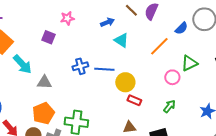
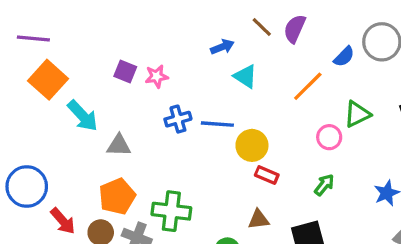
pink star: (67, 18) -> (157, 76), moved

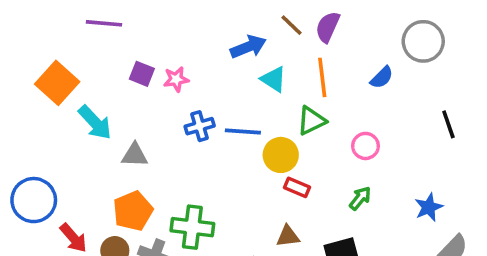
purple line: (33, 39) -> (104, 23), moved
blue arrow: (222, 47) -> (248, 47), size x1.4
blue semicircle: (344, 57) -> (382, 77), moved
orange line: (308, 86) -> (322, 77), moved, turned -52
green triangle: (357, 114) -> (311, 121), moved

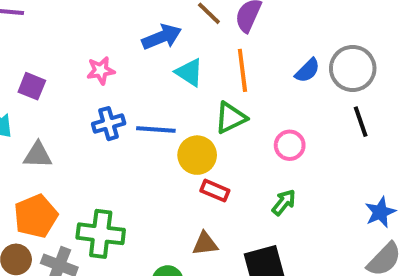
gray circle: (423, 41) -> (353, 68), moved
purple square: (142, 74) -> (32, 86), moved
pink star: (176, 79) -> (101, 70), moved
black line: (448, 124) -> (361, 122), moved
blue star: (429, 207) -> (380, 212), moved

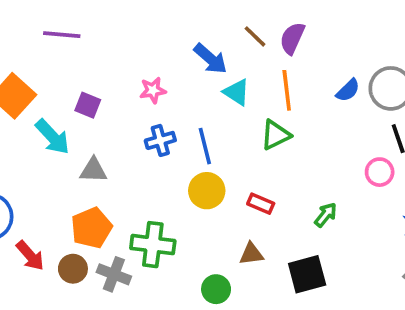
blue arrow: (162, 37) -> (210, 59), turned 63
blue line: (156, 129) -> (205, 146), turned 72
pink circle: (290, 145) -> (380, 172), moved
yellow circle: (197, 155) -> (207, 191), moved

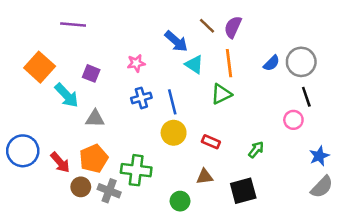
red arrow: (30, 256) -> (60, 162), moved

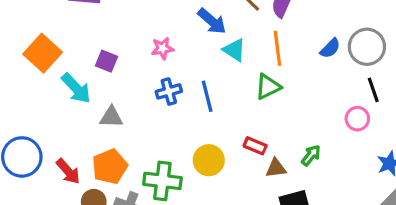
yellow circle: (174, 133) -> (209, 160), moved
brown triangle: (205, 177) -> (276, 168), moved

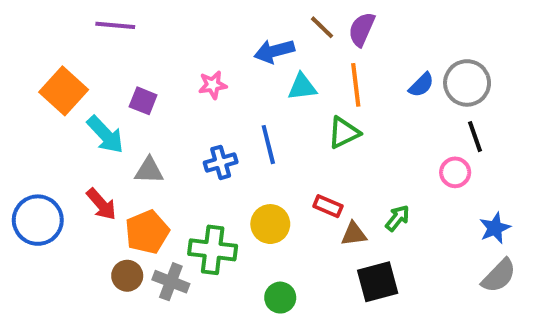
blue arrow: (212, 21) -> (274, 51), turned 124
cyan triangle: (234, 50) -> (302, 87), turned -40
blue cross: (169, 91) -> (221, 162), moved
red arrow: (68, 171) -> (101, 204), moved

